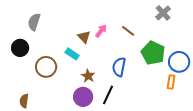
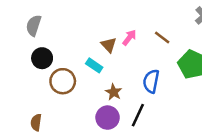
gray semicircle: (34, 22) -> (34, 25), moved
black circle: (20, 48) -> (42, 58), moved

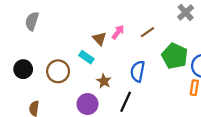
brown line: (162, 38) -> (147, 32), turned -72
black circle: (42, 58) -> (23, 69), moved
purple circle: (108, 118) -> (87, 104), moved

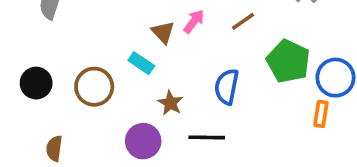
black line: (126, 102) -> (207, 137), turned 66

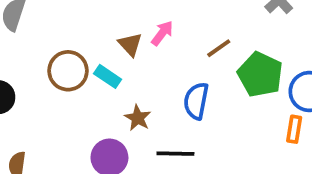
brown line: (243, 21) -> (219, 48), moved
brown circle: (94, 87) -> (68, 71), moved

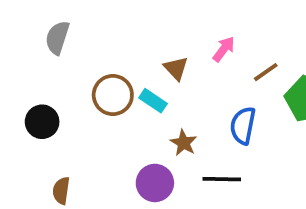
pink arrow: (162, 33) -> (224, 49), moved

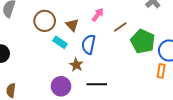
brown circle: (113, 95) -> (45, 21), moved
blue semicircle: (243, 126) -> (89, 44), moved

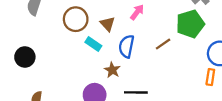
brown line: (120, 27) -> (163, 44), moved
green pentagon: (143, 41) -> (190, 24), moved, turned 30

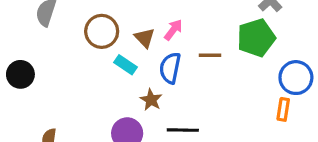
pink arrow: (137, 12) -> (173, 30), moved
brown line: (163, 44) -> (210, 55), moved, turned 35
black circle: (25, 57) -> (20, 74), moved

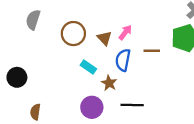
cyan rectangle: (126, 65) -> (88, 67), moved
black circle: (20, 74) -> (17, 77), moved

